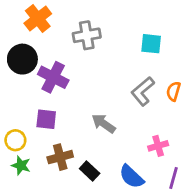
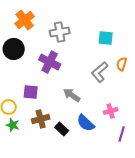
purple cross: (53, 77) -> (50, 62), moved
orange semicircle: (173, 91) -> (122, 64), moved
blue semicircle: (132, 177) -> (86, 123), moved

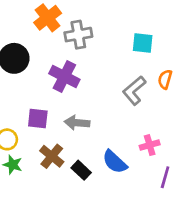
orange cross: (25, 20) -> (48, 18), moved
gray arrow: (72, 95) -> (77, 123), moved, turned -30
brown cross: (41, 119) -> (52, 156), turned -36

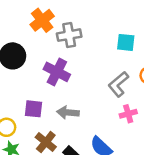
pink cross: (150, 145) -> (128, 114), moved

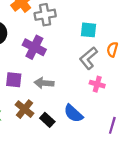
cyan square: (126, 42) -> (88, 30), moved
pink cross: (128, 114) -> (97, 84), turned 32

